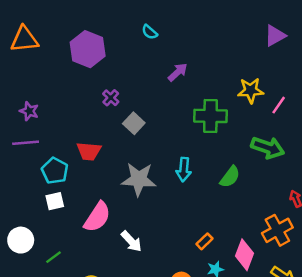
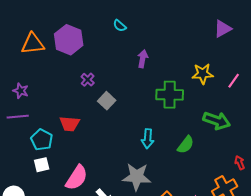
orange triangle: (24, 39) -> (33, 44), moved
purple arrow: (178, 72) -> (143, 59), turned -36
pink line: (279, 105) -> (234, 81), moved
gray star: (139, 179) -> (137, 177), moved

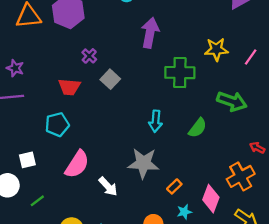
purple arrow: (143, 59) -> (150, 33), size x1.5
red trapezoid: (70, 124) -> (69, 87), moved
cyan pentagon: (42, 140) -> (57, 125), moved, turned 30
red arrow: (240, 163) -> (257, 148), turned -40
white square: (42, 165) -> (27, 160), moved

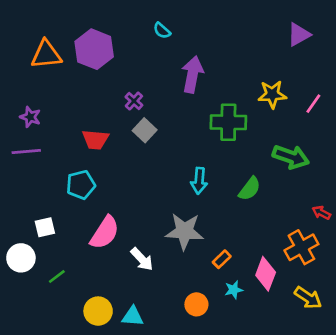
purple cross: (89, 56) -> (134, 101), moved

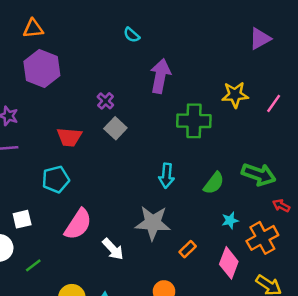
purple hexagon: (94, 49) -> (42, 69), moved
orange triangle: (46, 54) -> (33, 29), moved, size x0.7
green arrow: (291, 157) -> (259, 174), moved
cyan star: (234, 290) -> (230, 220), moved

